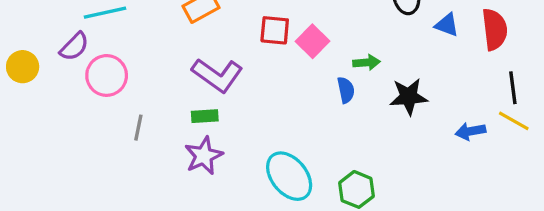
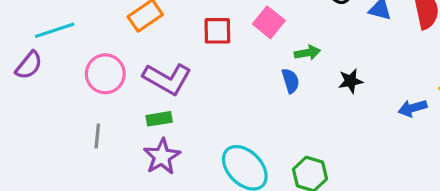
pink square: (312, 41) -> (269, 22), moved
pink circle: (107, 75) -> (105, 74), moved
black star: (409, 97) -> (351, 81), size x0.7

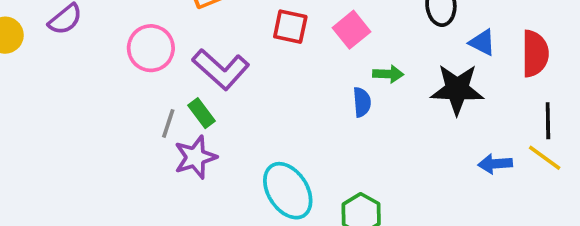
black star: (351, 81) -> (457, 89), moved, size x1.8
green rectangle: (159, 119) -> (202, 113), turned 50
gray line: (97, 136) -> (168, 123), moved

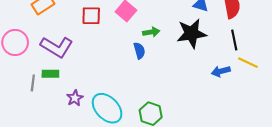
green rectangle: (202, 113) -> (50, 74), turned -42
black line: (548, 121) -> (234, 40), moved
purple star: (195, 157) -> (75, 98), moved, size x0.7

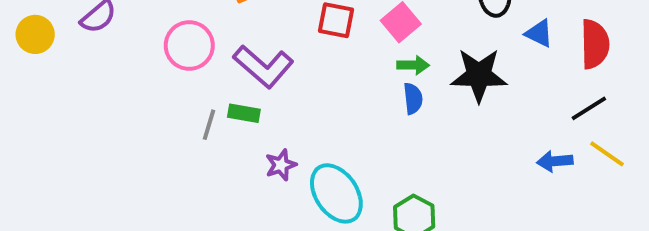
green arrow: (151, 32) -> (413, 65), moved
black star: (192, 33) -> (479, 75), moved
black line: (234, 40) -> (589, 108), turned 60

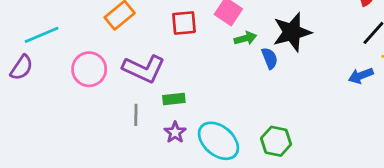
blue semicircle: (413, 99) -> (270, 58), moved
green rectangle: (244, 113) -> (174, 99), moved
gray line: (209, 125) -> (136, 115), moved

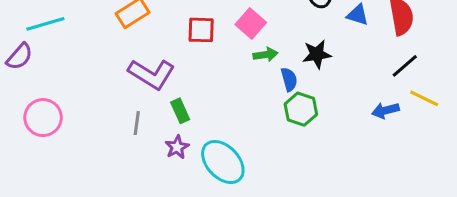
black star: (292, 32) -> (317, 54), size x0.7
pink circle: (89, 69) -> (43, 118), moved
green rectangle: (174, 99) -> (180, 111), turned 65
green hexagon: (276, 141) -> (301, 109), moved

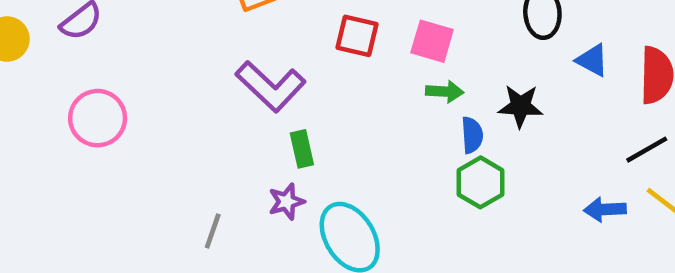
pink square: (251, 24) -> (432, 41), turned -36
gray line: (137, 123) -> (213, 231), moved

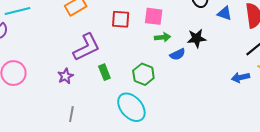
purple L-shape: (271, 86) -> (87, 47), turned -60
blue semicircle: (472, 135) -> (178, 54), turned 77
green hexagon: (480, 182) -> (143, 74), moved
purple star: (286, 202) -> (65, 76), moved

